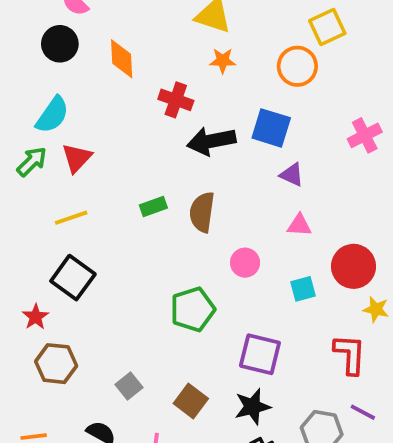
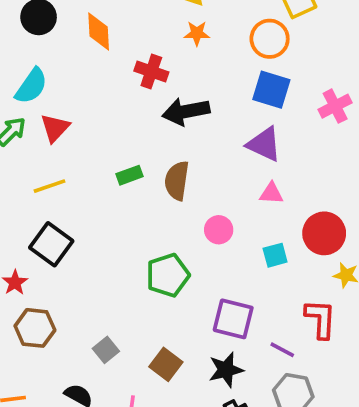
blue square: (271, 128) -> (271, 90), moved
purple triangle: (292, 175) -> (264, 144), size x1.5
purple line: (363, 412) -> (282, 350), moved

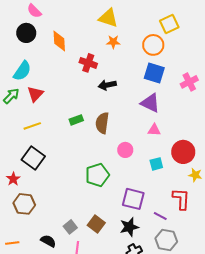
black arrow: (186, 112) -> (107, 85), size x0.7
gray square: (106, 350) -> (70, 227), moved

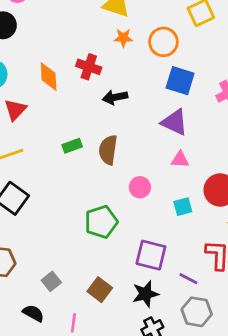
orange diamond: (59, 41) -> (49, 77), moved
orange circle: (153, 45) -> (163, 42), moved
gray square: (70, 227) -> (51, 281), moved

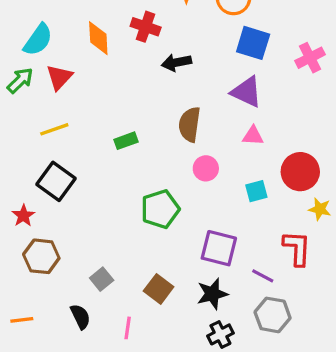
green rectangle: (72, 146) -> (126, 141), moved
brown semicircle: (108, 150) -> (190, 124), moved
black semicircle: (33, 313) -> (80, 317), turned 35

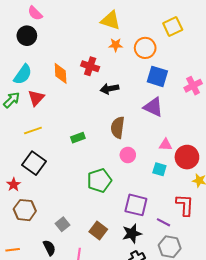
pink triangle: (253, 136) -> (166, 145), moved
cyan square: (256, 191) -> (159, 169), turned 32

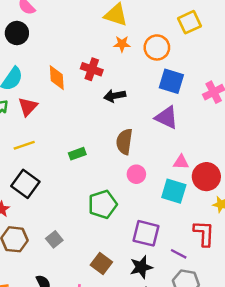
cyan square: (159, 169) -> (174, 191), size x1.5
gray square: (63, 224) -> (54, 239), moved

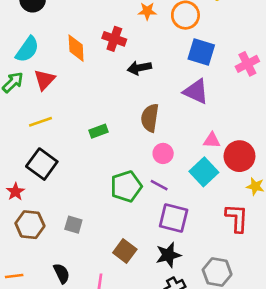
cyan square: (174, 191) -> (204, 172), turned 30
gray square: (54, 239) -> (73, 225), turned -35
purple line: (179, 254) -> (159, 185), moved

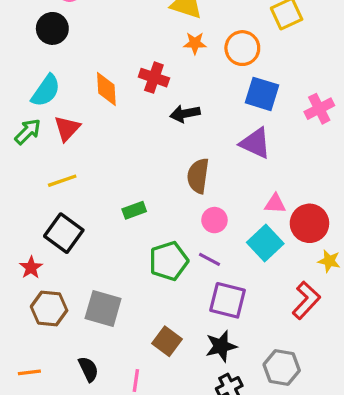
green rectangle: (98, 131) -> (134, 210), moved
red L-shape: (237, 218) -> (306, 300), turned 40
gray square: (73, 225) -> (103, 308), size x1.6

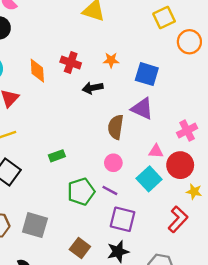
orange star: (195, 43) -> (111, 60), moved
orange circle: (242, 48) -> (189, 42), moved
pink cross: (319, 109) -> (187, 131), moved
brown semicircle: (198, 176) -> (116, 127), moved

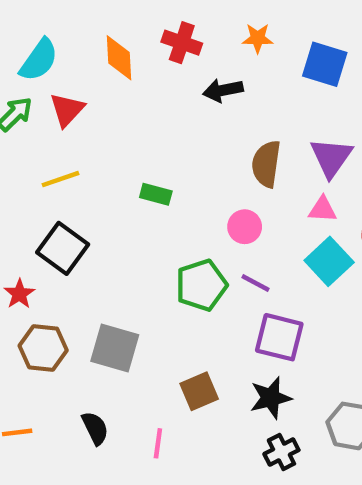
purple triangle: (142, 109) -> (331, 157), moved, turned 40
pink triangle: (156, 151) -> (323, 209), moved
green rectangle: (57, 156) -> (156, 194), moved, turned 35
pink circle: (113, 163) -> (245, 227), moved
brown square: (80, 248) -> (199, 391), turned 30

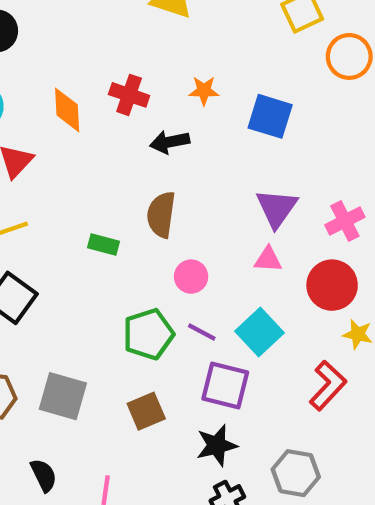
brown semicircle: (266, 164) -> (161, 215), moved
cyan square: (329, 261) -> (259, 332), moved
brown square: (199, 391) -> (146, 411), moved

